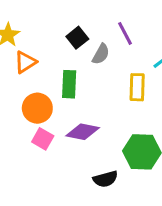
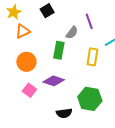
black square: (77, 38) -> (47, 11), moved
green rectangle: (69, 84) -> (59, 50), moved
pink square: (43, 139) -> (29, 90), moved

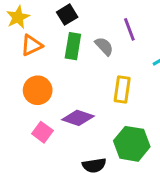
gray semicircle: (72, 33) -> (104, 46), turned -80
green rectangle: (59, 50) -> (73, 46), moved
yellow rectangle: (92, 57) -> (122, 89), moved

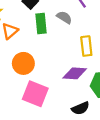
purple diamond: (78, 118) -> (75, 73), moved
pink square: (42, 132) -> (35, 94), size x1.6

